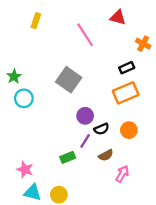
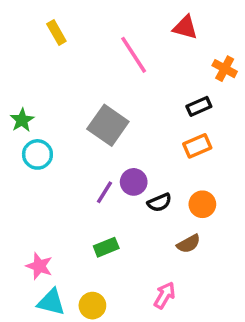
yellow rectangle: (36, 21) -> (56, 33), turned -48
orange rectangle: (126, 93) -> (197, 146), size x0.7
purple line: (85, 141) -> (104, 192), moved
brown semicircle: (106, 155) -> (189, 244), moved
pink arrow: (122, 174) -> (165, 295), moved

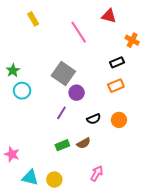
purple circle: (134, 182) -> (77, 93), moved
brown semicircle: (189, 244) -> (84, 143), moved
pink star: (39, 266) -> (12, 154), moved

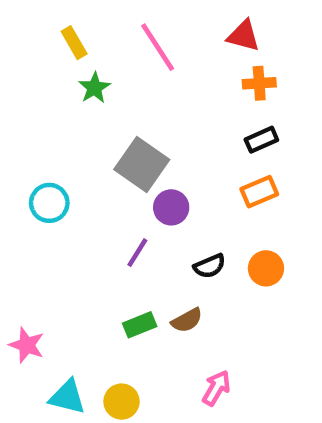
pink line: (79, 32) -> (158, 47), moved
orange cross: (132, 40) -> (259, 83), moved, turned -32
green star: (13, 70) -> (94, 88), moved

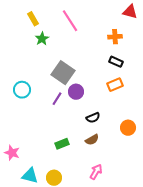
red triangle: (243, 36) -> (130, 12), moved
black rectangle: (261, 140) -> (116, 62), turned 48
purple line: (137, 253) -> (57, 99), moved
orange circle: (266, 268) -> (128, 128), moved
brown semicircle: (187, 320) -> (92, 140), moved

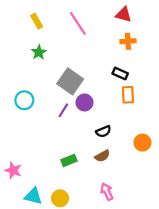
red triangle: (130, 12) -> (124, 14), moved
green star: (42, 39) -> (39, 52), moved
black rectangle: (116, 62) -> (120, 74), moved
orange rectangle: (115, 85) -> (128, 95), turned -70
pink arrow: (96, 172) -> (107, 192), turned -56

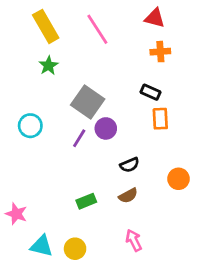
yellow rectangle: (37, 21) -> (46, 26), size x1.6

